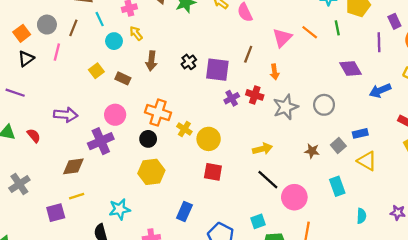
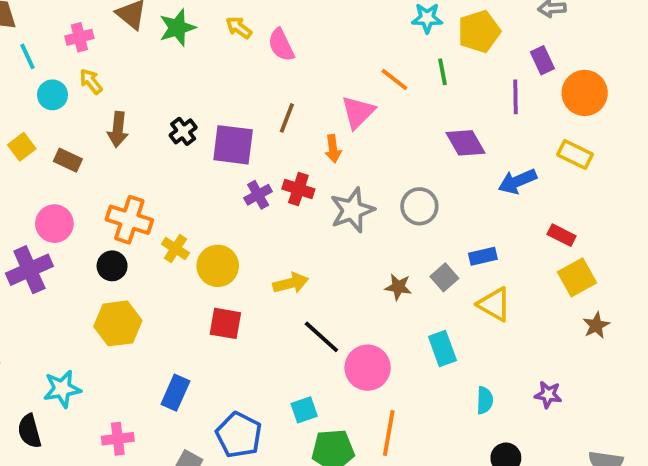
pink triangle: (282, 38) -> (358, 112), moved
yellow arrow: (262, 149) -> (291, 283), moved

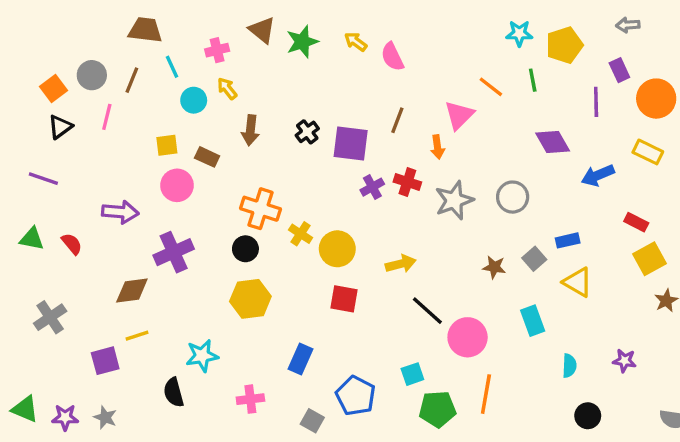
yellow square: (22, 147) -> (167, 145), turned 30
pink circle: (54, 224) -> (177, 185), moved

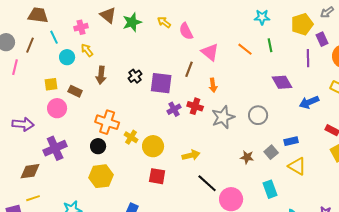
gray arrow: (628, 25) -> (327, 12), turned -32
yellow pentagon: (564, 45) -> (302, 24), moved
pink triangle: (459, 115) -> (210, 52), moved, turned -36

